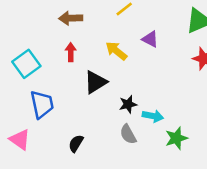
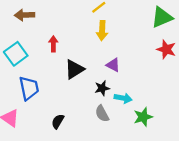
brown arrow: (71, 18) -> (25, 15), moved
purple triangle: (150, 39) -> (113, 65), moved
yellow arrow: (116, 51) -> (102, 31), moved, turned -126

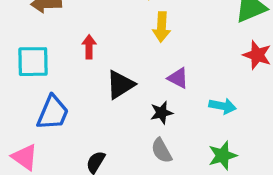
cyan square: (16, 54) -> (33, 62), turned 35
blue trapezoid: (29, 88) -> (53, 113), turned 35
cyan arrow: (123, 98) -> (223, 106), moved

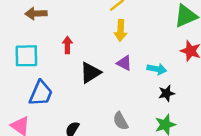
purple triangle: (178, 78) -> (124, 63), moved
cyan arrow: (223, 106) -> (157, 69), moved
black star: (162, 113) -> (166, 93), moved

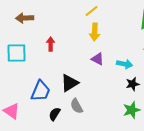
black triangle: (90, 73) -> (70, 83), moved
blue trapezoid: (41, 93) -> (41, 91), moved
gray semicircle: (121, 121) -> (77, 106), moved

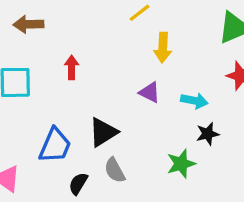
yellow arrow: (95, 32) -> (163, 48), moved
green star: (132, 110) -> (181, 164), moved

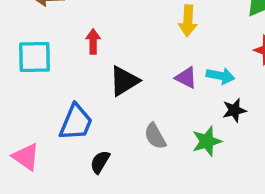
purple triangle: (150, 92) -> (186, 78), moved
black triangle: (103, 132) -> (124, 81), moved
gray semicircle: (115, 170) -> (155, 136), moved

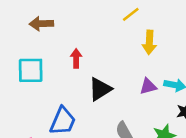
purple triangle: (186, 78) -> (148, 86), turned -42

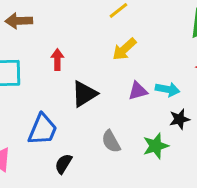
yellow arrow: (149, 42) -> (124, 49), moved, turned 45

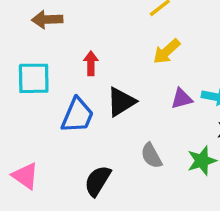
blue trapezoid: (43, 130) -> (77, 115), moved
black semicircle: (63, 164) -> (98, 181), size x1.4

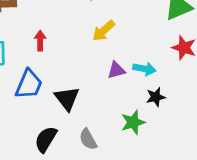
black triangle: (121, 102) -> (67, 98), moved, turned -36
gray semicircle: (151, 156) -> (88, 139), moved

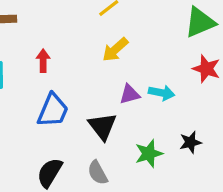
blue trapezoid: (29, 84) -> (53, 110), moved
black star: (156, 97) -> (190, 142), moved
black triangle: (67, 98) -> (102, 126), moved

